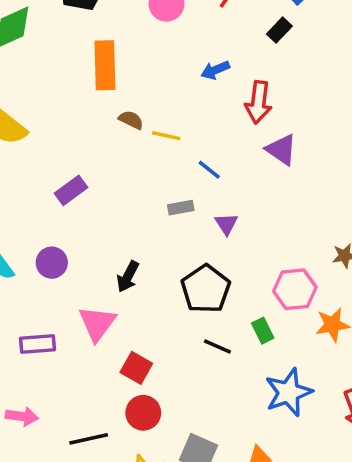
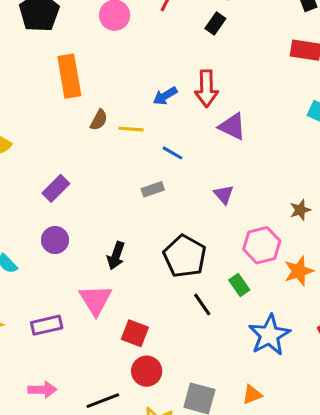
blue arrow: (215, 70) -> (165, 96), moved
brown semicircle: (131, 120) -> (99, 120), turned 100
purple triangle: (226, 224) -> (224, 194), moved
purple circle: (52, 263) -> (55, 240), moved
black line: (217, 346) -> (202, 304), turned 40

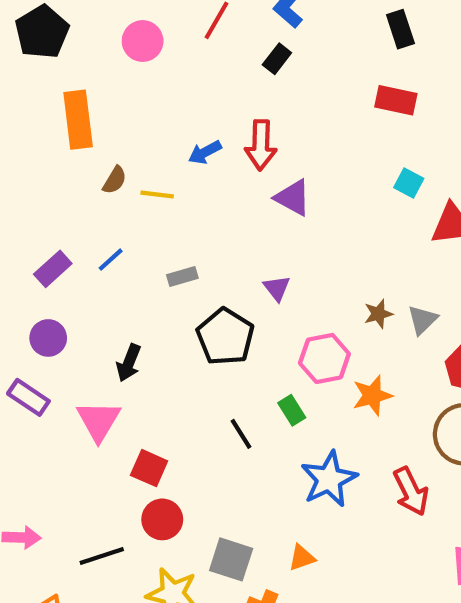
blue line: (173, 153) -> (111, 260), moved, turned -75
black pentagon: (185, 256) -> (225, 337), moved
purple rectangle: (47, 325) -> (28, 397), moved, turned 44

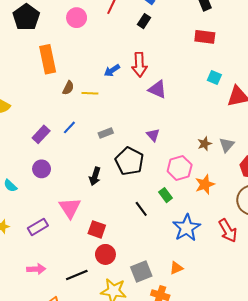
black arrow: (129, 363) -> (95, 176), moved
purple rectangle: (28, 397) -> (38, 227), moved, turned -60
gray square: (231, 559) -> (141, 272), turned -35

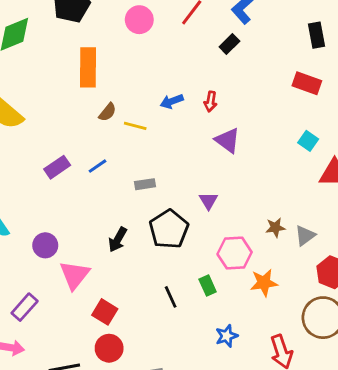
red arrow: (139, 65) -> (211, 102), size x0.6
purple circle: (42, 169) -> (45, 245), moved
purple rectangle: (38, 227) -> (25, 307), moved, turned -30
blue star: (187, 228) -> (227, 336), size x0.6

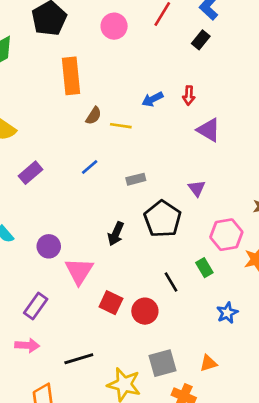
purple rectangle: (57, 167) -> (30, 173), moved
red circle: (109, 348) -> (145, 311), moved

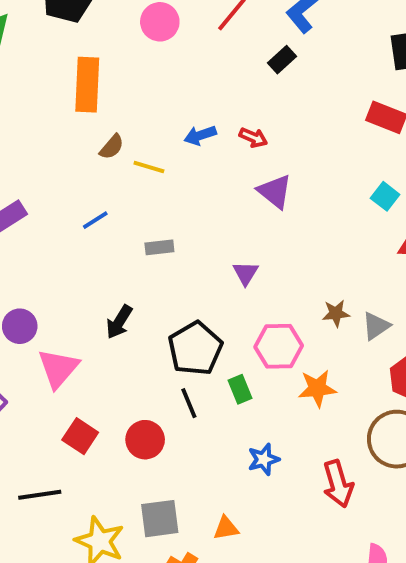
red arrow: (189, 95) -> (253, 138), turned -78
black pentagon: (163, 219) -> (195, 349), moved
red square: (111, 303) -> (80, 436), moved

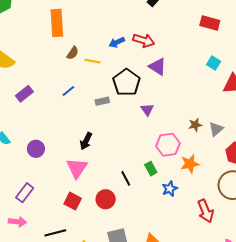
red arrow: (253, 138) -> (144, 41), size x1.5
black pentagon: (195, 349) -> (126, 82), moved
pink triangle: (58, 368) -> (77, 168), moved
blue star: (264, 459) -> (170, 189), moved

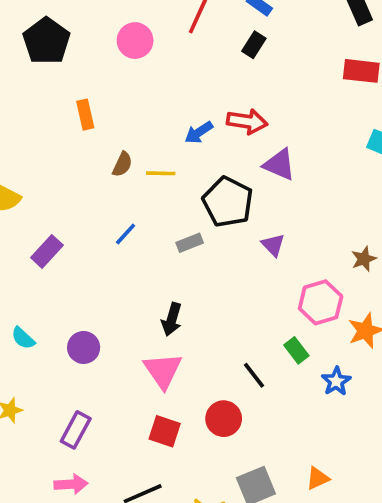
orange rectangle: (57, 23) -> (85, 115), size x0.6

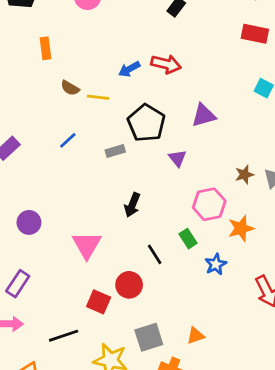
brown semicircle: (122, 164) -> (70, 88), turned 90
purple triangle: (279, 165) -> (204, 115), moved, turned -44
black arrow: (172, 319) -> (132, 205), moved
red square: (165, 431) -> (99, 302), moved

